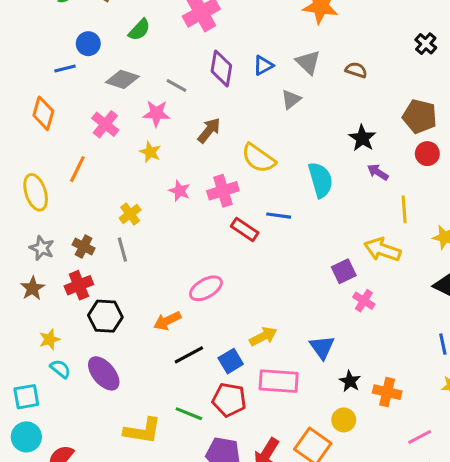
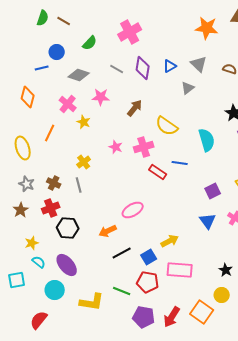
gray line: (177, 85) -> (117, 69), moved
yellow star: (150, 152) -> (84, 122), moved
purple square: (344, 271) -> (213, 191), moved
blue triangle: (322, 347) -> (208, 221), moved
cyan circle: (26, 437) -> (55, 290), moved

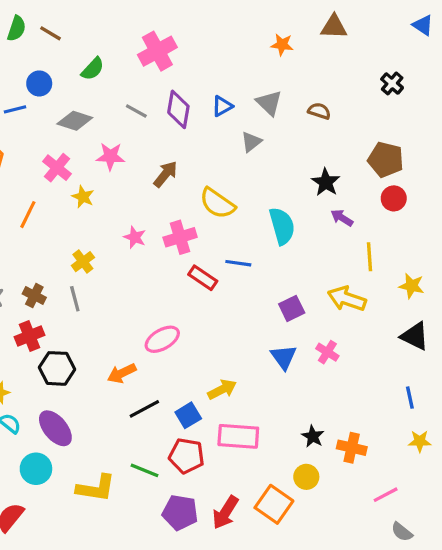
orange star: (207, 28) -> (282, 45), size x0.6

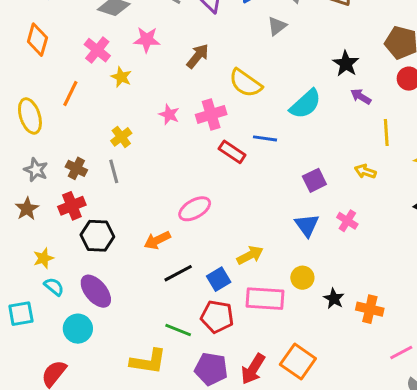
cyan semicircle: (282, 226) -> (305, 104), turned 64
yellow arrow: (347, 299) -> (365, 171), size x0.6
yellow circle: (306, 477) -> (302, 278), moved
yellow L-shape: (96, 488) -> (148, 361), moved

